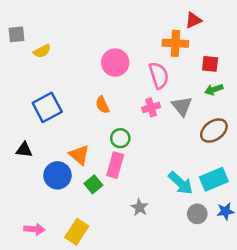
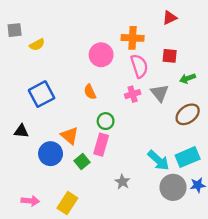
orange cross: (175, 43) -> (133, 38), moved
red square: (210, 64) -> (170, 56), moved
gray circle: (197, 214) -> (173, 187), size x1.5

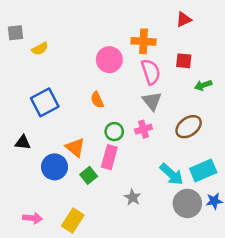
gray triangle: (160, 93) -> (152, 101), moved
pink cross: (133, 94) -> (143, 129), moved
brown ellipse: (188, 114) -> (189, 127), moved

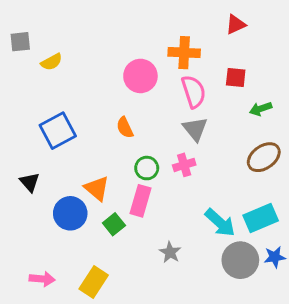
brown ellipse: (189, 127) -> (264, 157), moved
black triangle: (23, 143) -> (30, 182), turned 42

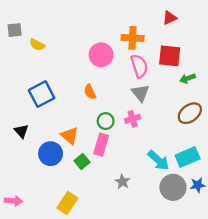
yellow semicircle: (51, 62) -> (37, 45), turned 56
red square: (236, 78) -> (170, 56), size x1.5
pink arrow: (42, 279) -> (13, 201), moved

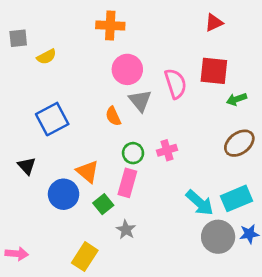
orange cross: (133, 38) -> (110, 25), moved
yellow semicircle: (37, 45) -> (47, 57), turned -56
gray triangle: (140, 93) -> (140, 101), moved
gray star: (122, 182) -> (126, 230), moved

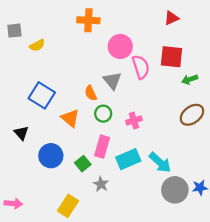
pink circle: (127, 69) -> (120, 46), moved
blue square: (52, 119) -> (42, 95), turned -30
green circle: (133, 153) -> (103, 114), moved
orange triangle: (88, 172) -> (70, 118), moved
cyan rectangle: (236, 198) -> (128, 159), moved

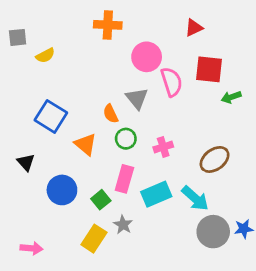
red triangle: (171, 18) -> (194, 28), moved
brown ellipse: (192, 115) -> (215, 159), moved
pink arrow: (13, 204) -> (31, 248), moved
yellow rectangle: (68, 206) -> (94, 239), moved

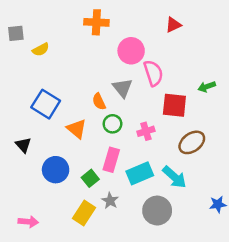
red square: (209, 69) -> (174, 105), moved
gray circle: (213, 232) -> (157, 211), moved

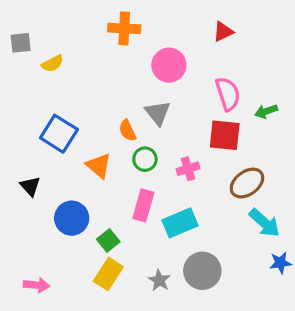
pink semicircle: (153, 73) -> (228, 94), moved
cyan arrow: (174, 177) -> (265, 223), moved
green square: (90, 178) -> (108, 240), moved
gray star: (110, 201) -> (159, 280), moved

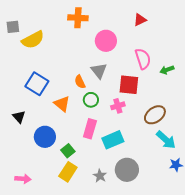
yellow semicircle: (53, 64) -> (33, 40), size x1.6
red square: (225, 135) -> (129, 85), moved

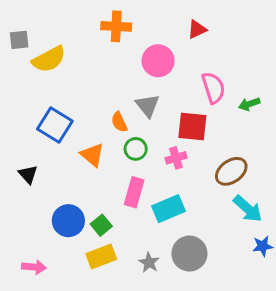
red triangle: (140, 20) -> (197, 29), moved
blue circle: (45, 137) -> (68, 221), moved
yellow rectangle: (68, 172) -> (101, 257), turned 36

